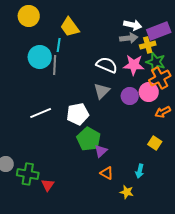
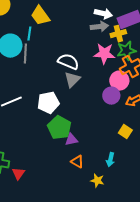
green star: (156, 62) -> (126, 51), turned -30
white semicircle: (107, 65) -> (68, 62), moved
purple circle: (130, 96) -> (111, 96), moved
purple triangle: (101, 151) -> (71, 140), turned 32

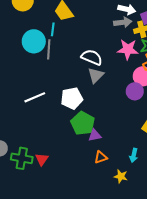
orange triangle: (77, 162) -> (101, 157), turned -48
red triangle: (18, 174) -> (42, 159), moved

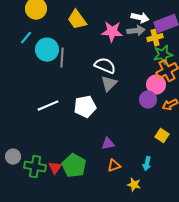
cyan line: (53, 29) -> (26, 38), moved, turned 32
pink star: (128, 49) -> (112, 32), moved
green pentagon: (83, 123) -> (74, 166), moved

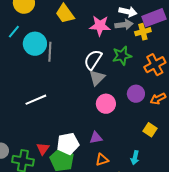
green star: (163, 55) -> (122, 56), moved
white semicircle: (105, 66) -> (93, 60), turned -80
pink circle: (156, 85) -> (106, 104), moved
white pentagon: (85, 107) -> (68, 144), moved
red triangle: (55, 168) -> (43, 149), moved

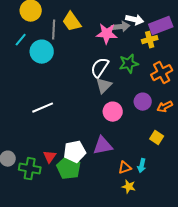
gray arrow: (124, 25) -> (121, 27), moved
gray line: (50, 52) -> (54, 30), moved
purple triangle: (96, 138) -> (103, 146), size x1.5
orange triangle: (102, 160) -> (125, 168), moved

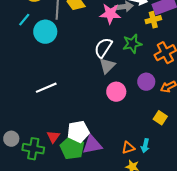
purple triangle: (103, 146) -> (92, 145), moved

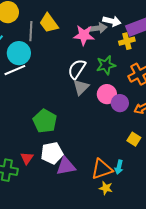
white line: (46, 88) -> (15, 70), moved
pink circle: (116, 92) -> (107, 94), moved
green pentagon: (72, 148) -> (45, 121), moved
orange triangle: (128, 148) -> (102, 169), size x1.6

